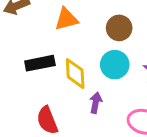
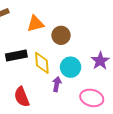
brown circle: (119, 28) -> (61, 35), moved
cyan circle: (115, 65) -> (71, 67), moved

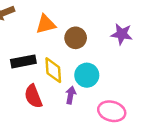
purple star: (100, 61) -> (122, 34), moved, turned -30
red semicircle: (22, 97) -> (33, 96), moved

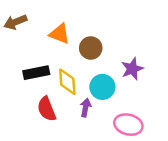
orange triangle: (46, 24) -> (60, 34), turned 35
purple star: (122, 34) -> (132, 69), moved, turned -30

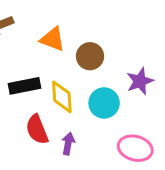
purple arrow: (86, 108) -> (68, 144), moved

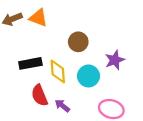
orange triangle: (53, 39) -> (38, 18), moved
purple arrow: (68, 144) -> (62, 106), turned -63

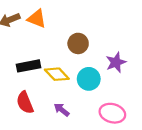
yellow diamond: (58, 71) -> (57, 74), turned -40
red semicircle: (40, 95) -> (25, 103), moved

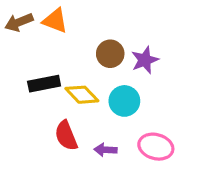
purple star: (116, 62) -> (145, 60), moved
red semicircle: (25, 103) -> (66, 136), moved
purple arrow: (62, 110) -> (105, 150), moved, turned -35

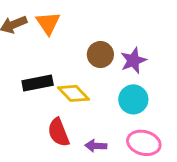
orange triangle: (55, 21) -> (48, 23), turned 35
cyan circle: (124, 101) -> (133, 99), moved

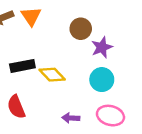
brown circle: (100, 55) -> (81, 29), moved
red semicircle: (58, 132) -> (16, 107), moved

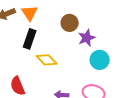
black rectangle: (22, 66) -> (30, 39), moved, turned -60
cyan circle: (102, 80) -> (100, 60), moved

